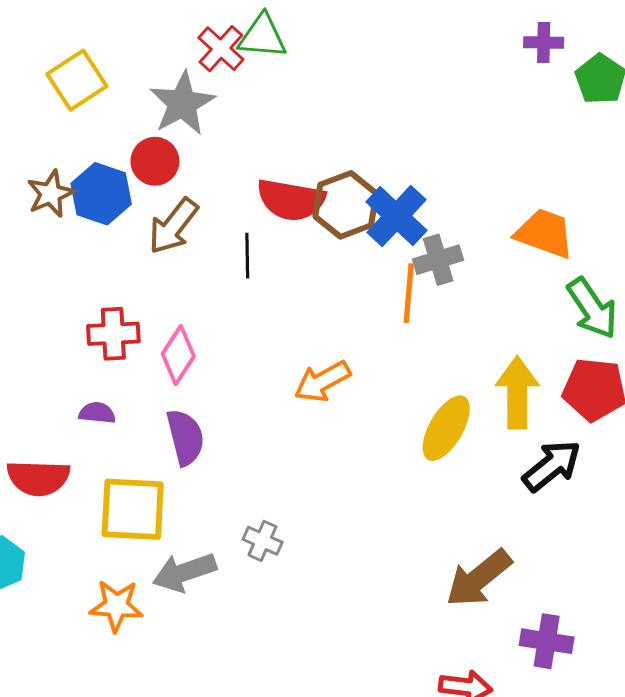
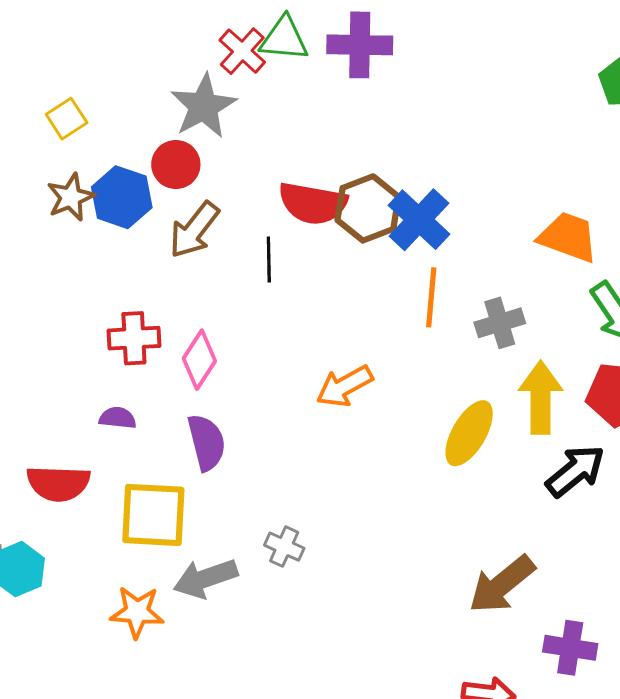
purple cross: (544, 43) -> (360, 45), moved, size x1.6
yellow square: (77, 80) -> (67, 119), moved, size x0.7
gray cross: (438, 260) -> (500, 323), moved

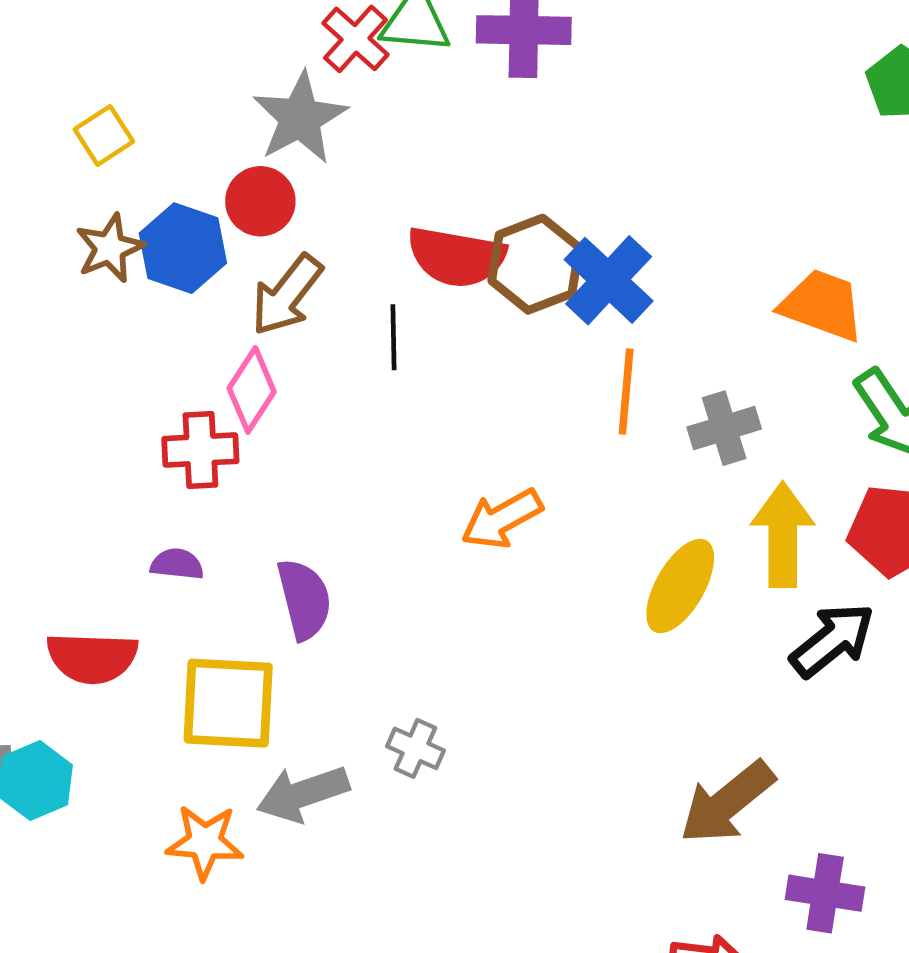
pink diamond: (199, 360) -> (252, 390), moved

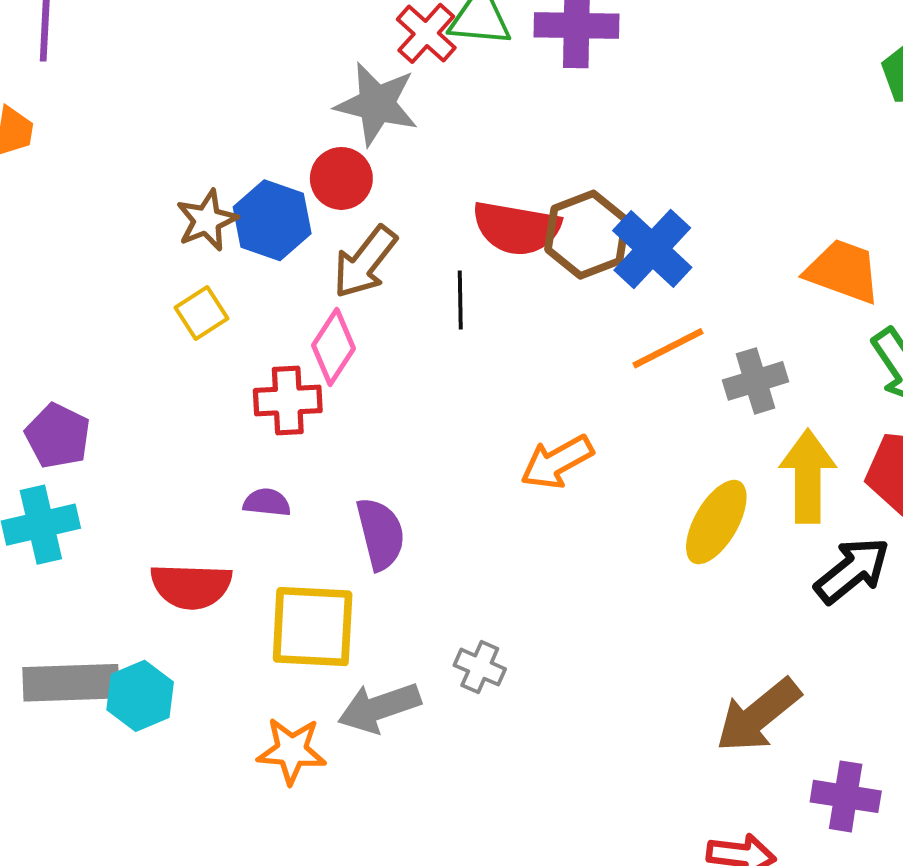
gray star: (300, 118) -> (377, 104), turned -30
yellow square: (104, 135) -> (202, 313), moved
orange line: (626, 391) -> (668, 348), turned 58

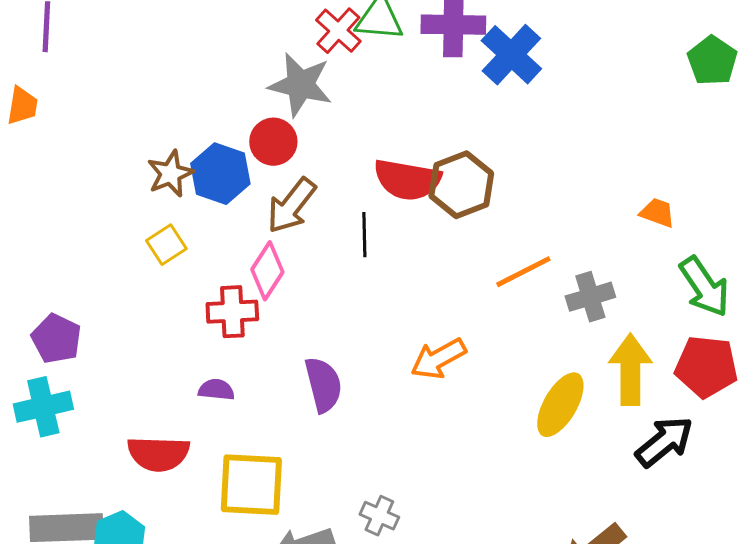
blue cross: (652, 249) -> (511, 55), moved
orange trapezoid: (843, 271) -> (657, 213), size x0.6
purple semicircle: (381, 534) -> (323, 385), moved

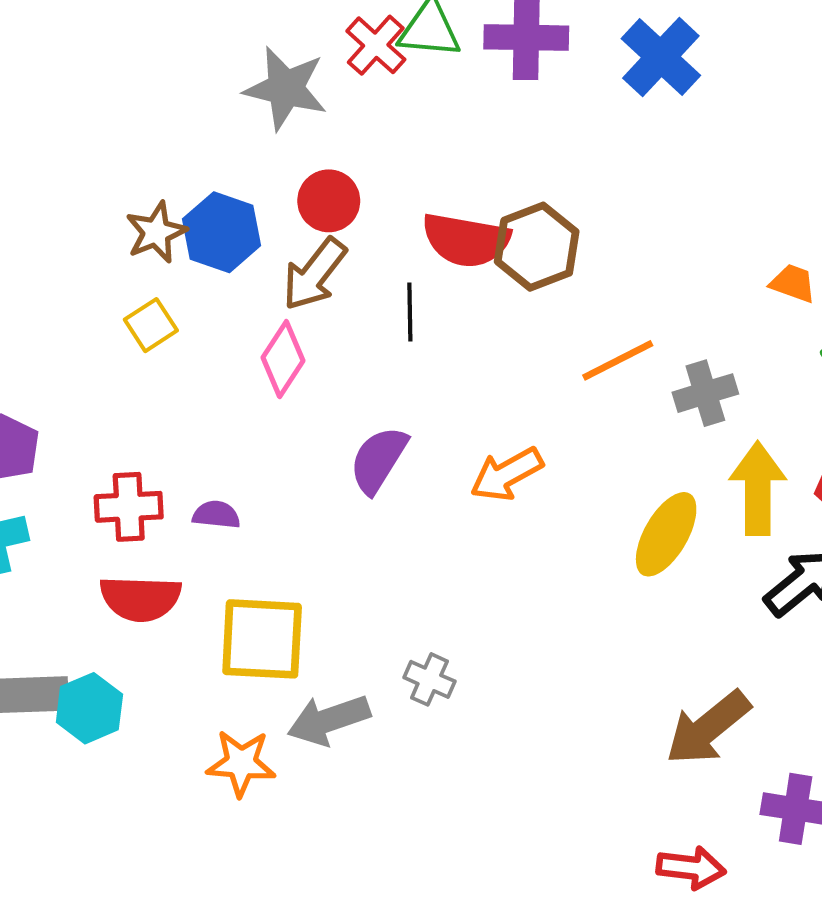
blue cross: (511, 55) -> (661, 57), moved
gray star: (300, 85) -> (286, 88), moved
red circle: (273, 142) -> (329, 201), moved
red cross: (232, 312) -> (129, 507), moved
purple semicircle: (323, 385) -> (378, 460), moved, turned -134

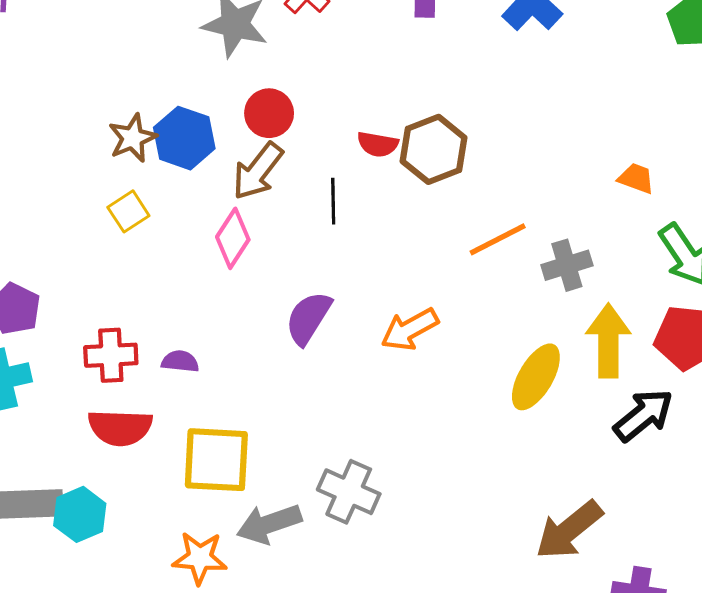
red semicircle: (466, 240) -> (378, 144), size x0.6
gray cross: (429, 679) -> (349, 492), size x1.5

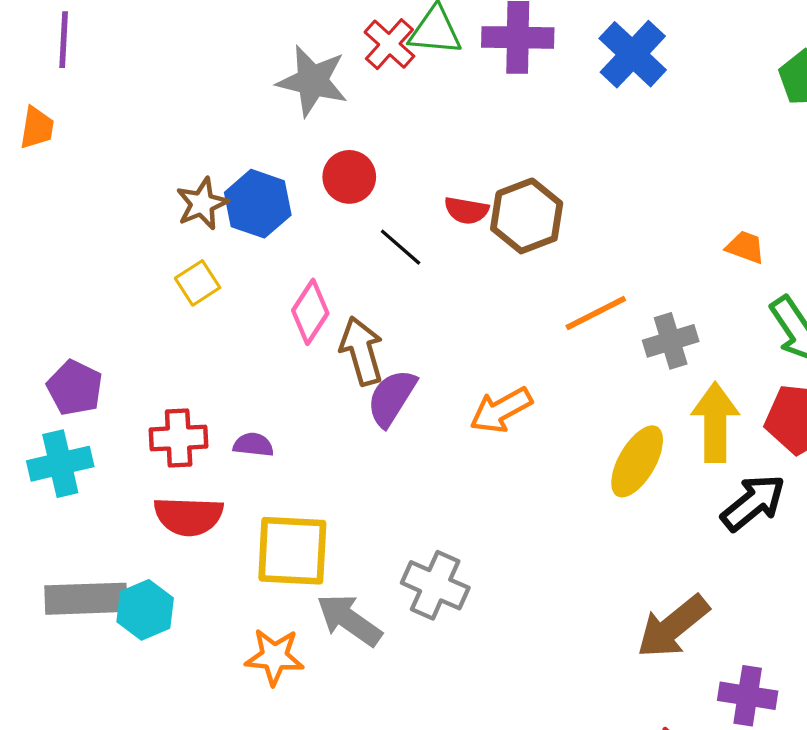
brown arrow: (258, 171) -> (362, 351), moved, turned 126
black line: (333, 201) -> (401, 247), moved, turned -48
gray arrow: (269, 524) -> (349, 620), turned 54

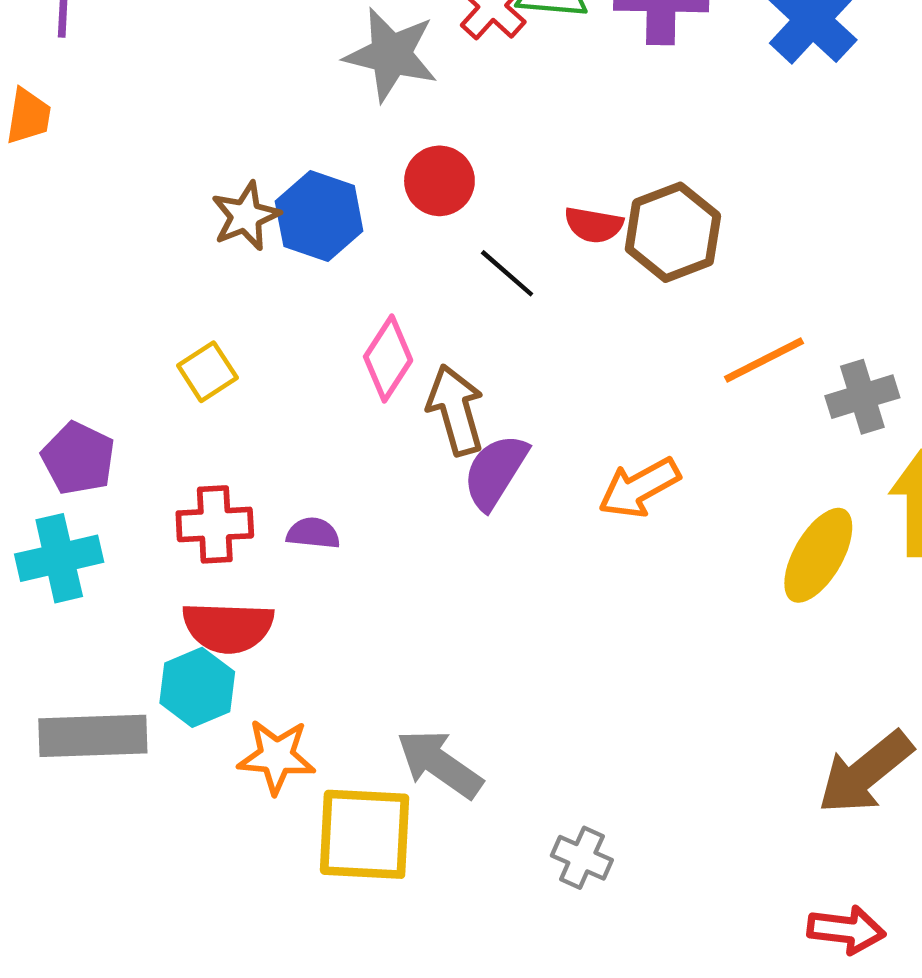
yellow square: (198, 283) -> (207, 372), moved
yellow square: (292, 551) -> (365, 834), moved
gray cross: (435, 585) -> (582, 858), moved, size x0.7
cyan hexagon: (145, 610) -> (197, 687), moved
orange star: (274, 657) -> (276, 756), moved

